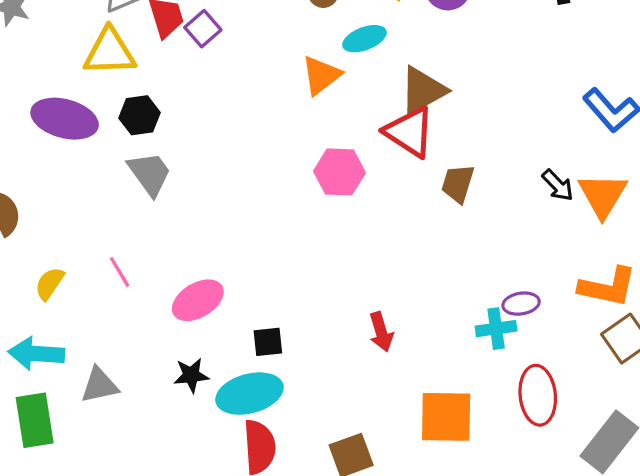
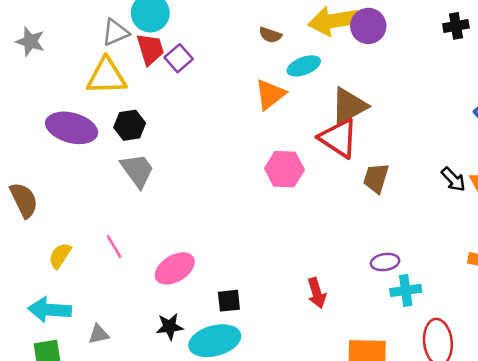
purple ellipse: (521, 304) -> (385, 262), moved
gray triangle: (100, 385) -> (99, 334), size x0.7

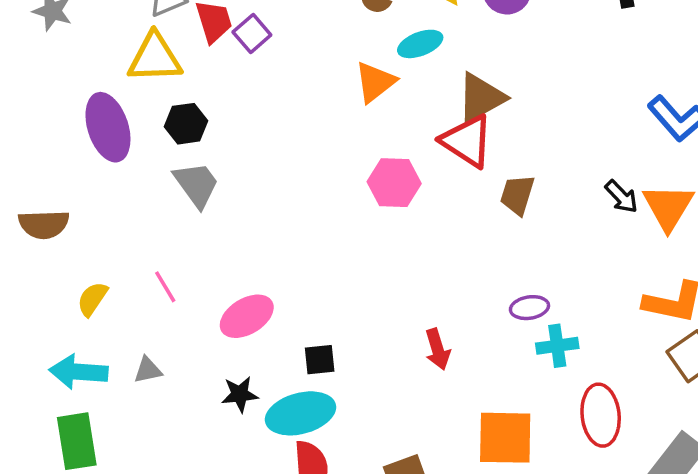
purple ellipse: (72, 128) -> (108, 127), turned 57
brown semicircle: (24, 200) -> (44, 224), turned 114
gray triangle: (99, 334) -> (148, 370), moved

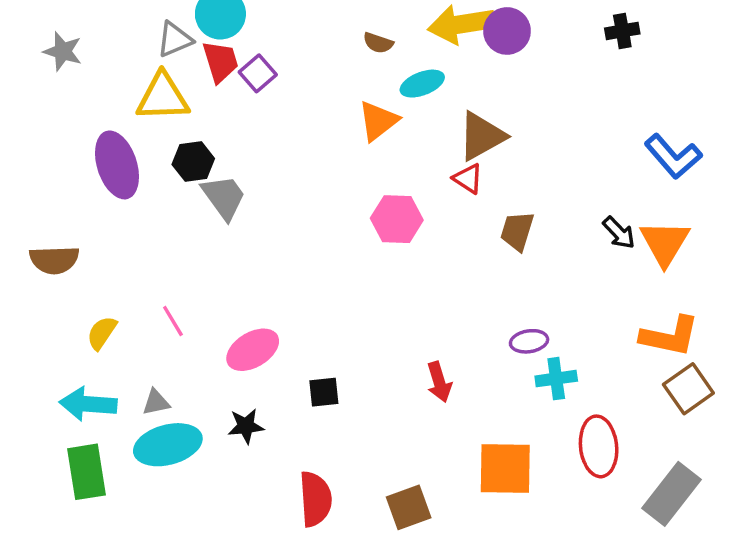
red triangle: (467, 141) -> (468, 178), size x0.6
gray trapezoid: (196, 184) -> (224, 197), moved
cyan ellipse: (301, 413) -> (168, 445), moved

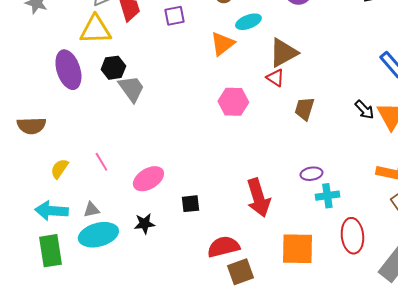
purple square: (258, 73) -> (174, 16), moved, turned 30
red arrow: (439, 382) -> (258, 198), size x1.6
red semicircle: (315, 499) -> (223, 247), moved, turned -100

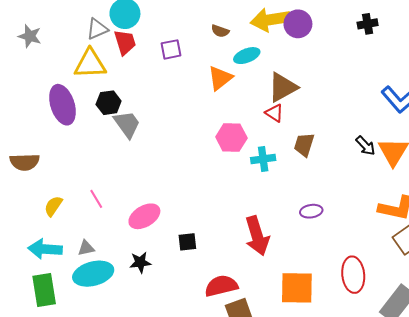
cyan cross: (327, 196) -> (263, 159), moved

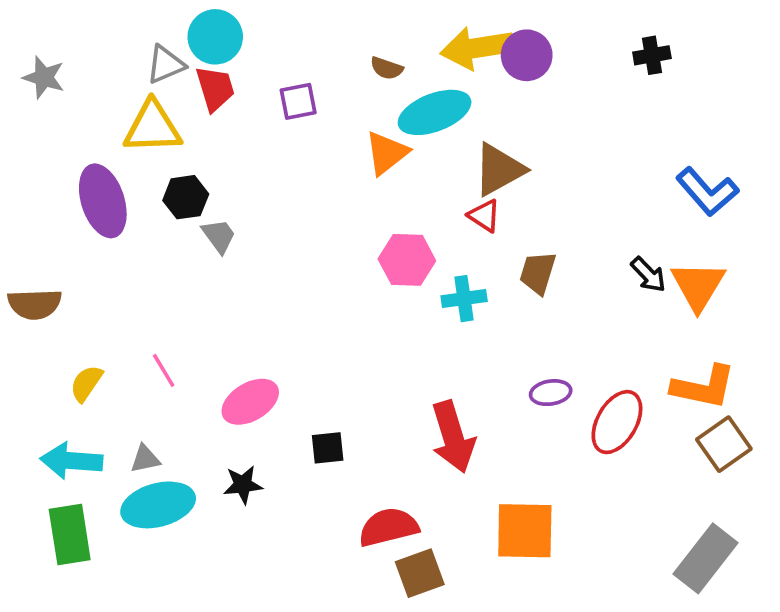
cyan ellipse: (247, 56) -> (435, 112), size x1.5
gray trapezoid: (127, 124) -> (219, 236), size x0.7
red ellipse: (353, 275) -> (617, 422), moved, turned 36

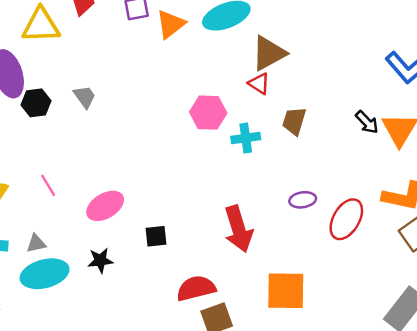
orange triangle: (387, 153) -> (171, 24), moved
black hexagon: (186, 197) -> (36, 103), moved

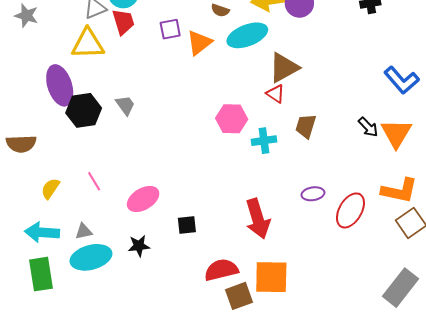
black hexagon: (36, 103) -> (84, 110), size x1.4
orange square: (286, 291) -> (271, 277), moved

